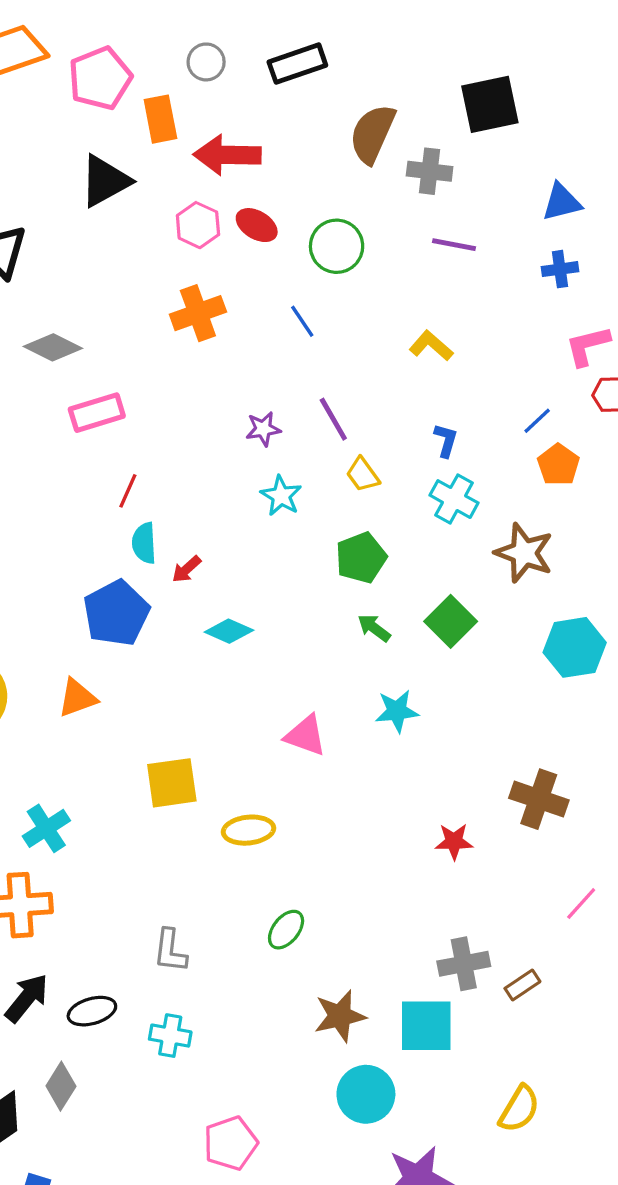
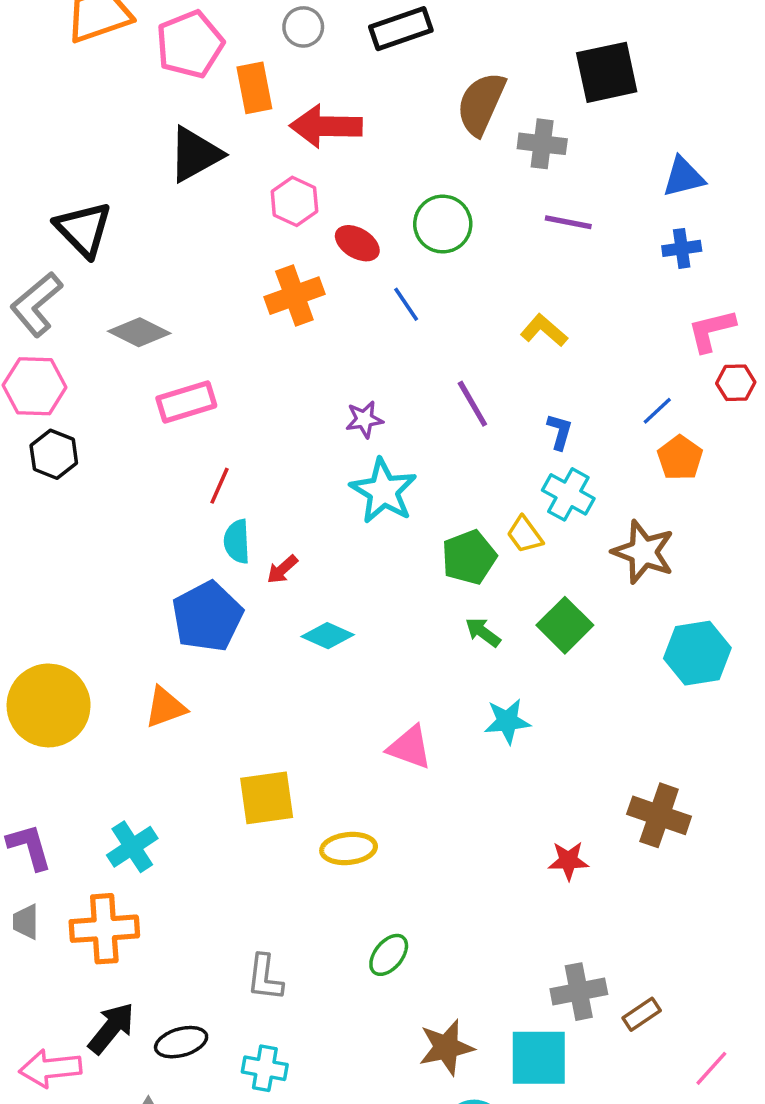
red ellipse: (257, 225) -> (357, 243), moved
purple line: (333, 419) -> (472, 404), moved
yellow trapezoid: (363, 475) -> (525, 535), moved
cyan star: (281, 496) -> (383, 491), size x1.5
pink line: (581, 903) -> (711, 1068), moved

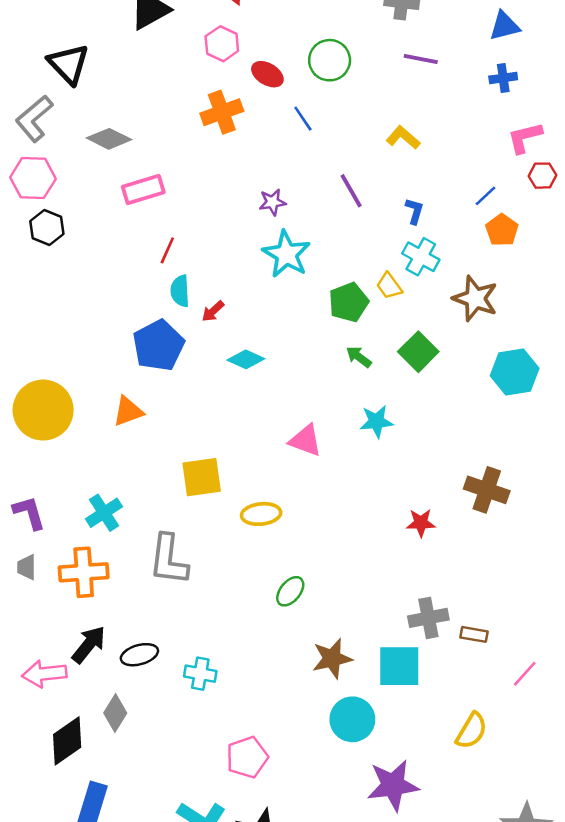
gray L-shape: (265, 978) -> (169, 560), moved, size x1.5
brown rectangle: (642, 1014) -> (474, 634), turned 44

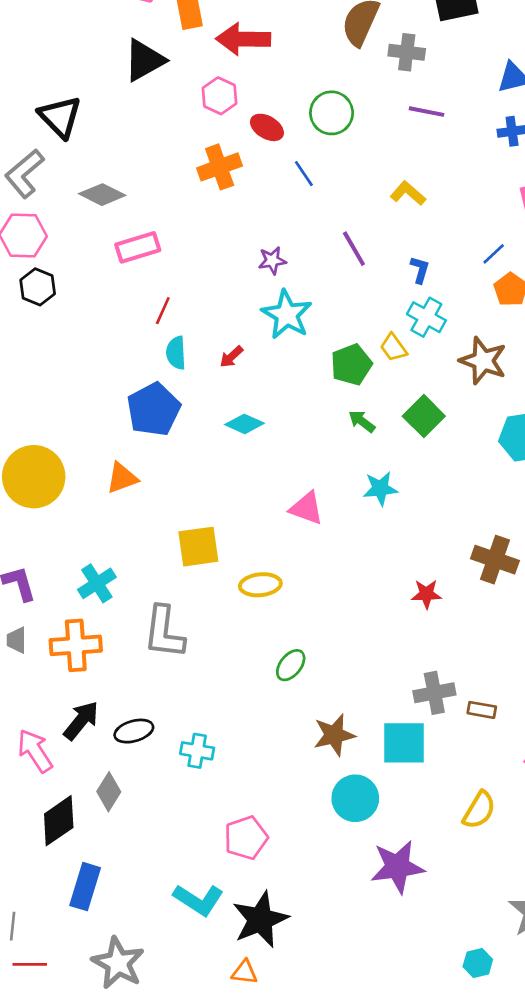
red arrow: (213, 311) -> (231, 357), moved
pink arrow: (44, 674) -> (35, 751), turned 63

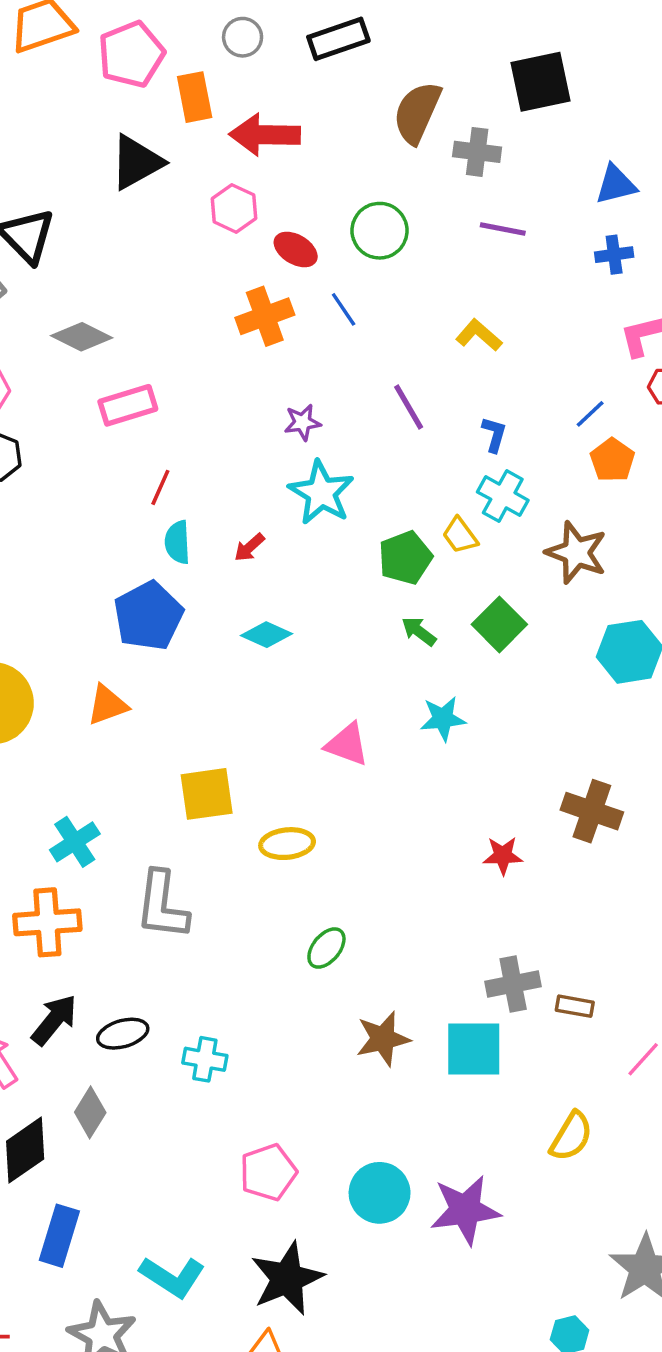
orange cross: (220, 167) -> (265, 316), moved
cyan circle: (355, 798) -> (380, 1193), moved
cyan L-shape: (198, 900) -> (172, 1277), moved

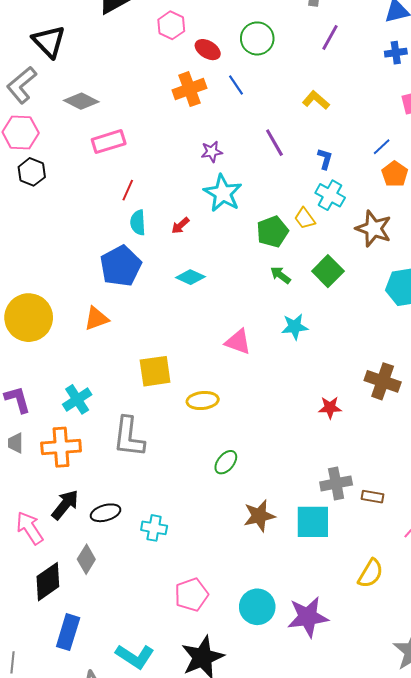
purple line: (503, 229) -> (330, 37), turned -72

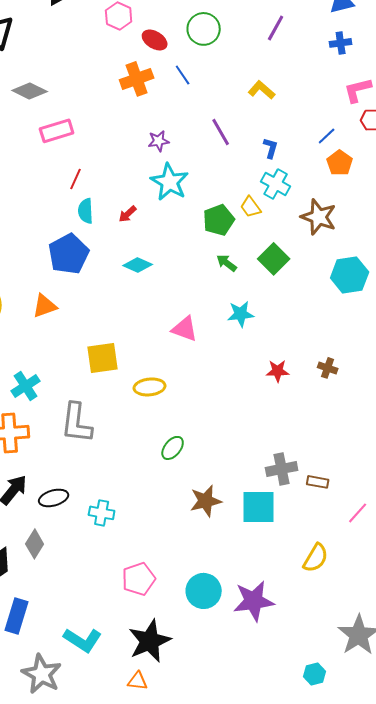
brown cross: (383, 381) -> (328, 368), size x0.6
red star: (330, 408) -> (278, 371), moved

